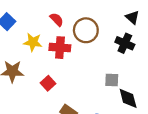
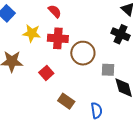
brown circle: (86, 30) -> (83, 53), moved

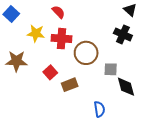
brown rectangle: (66, 101) -> (70, 85), moved, turned -56

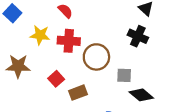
black diamond: (126, 87) -> (141, 95), turned -35

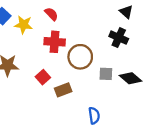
yellow star: (40, 35) -> (24, 25), moved
black diamond: (141, 95) -> (130, 78), moved

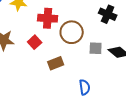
red square: (43, 77) -> (35, 42), moved

